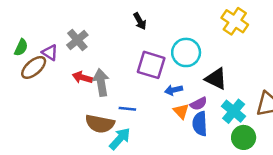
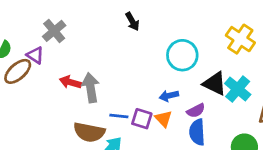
yellow cross: (235, 21) -> (240, 39), moved
gray cross: (77, 40) -> (54, 31), moved
purple square: (151, 65) -> (142, 119), moved, size x0.7
orange triangle: (181, 111) -> (163, 119), moved
cyan cross: (234, 111) -> (238, 89), moved

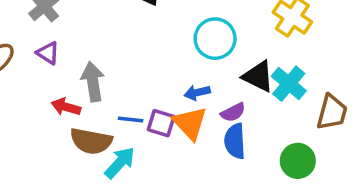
purple triangle: (35, 55) -> (48, 53), moved
red arrow: (70, 82) -> (66, 107), moved
orange triangle: (163, 119) -> (190, 123), size x1.5

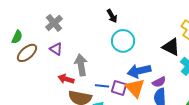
cyan circle: (215, 39) -> (123, 41), moved
black triangle: (258, 76) -> (171, 47), moved
blue arrow: (197, 93) -> (139, 71), size x1.6

